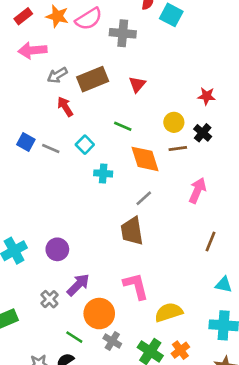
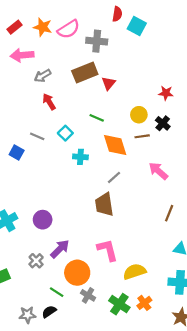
brown rectangle: (93, 79) -> (85, 72), moved
blue square: (26, 142) -> (17, 153), moved
pink arrow: (197, 190) -> (158, 171), turned -72

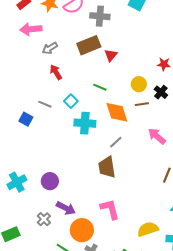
cyan cross: (80, 157) -> (85, 123), size x1.5
purple arrow: (60, 249) -> (66, 208), turned 72
yellow semicircle: (135, 272) -> (148, 229), moved

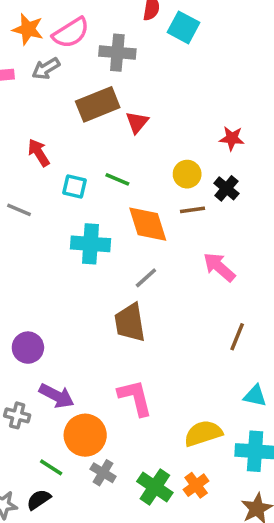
gray arrow: (50, 48) -> (46, 69), moved
cyan square: (71, 101) -> (74, 187), moved, turned -32
gray cross: (44, 219) -> (17, 415), turned -32

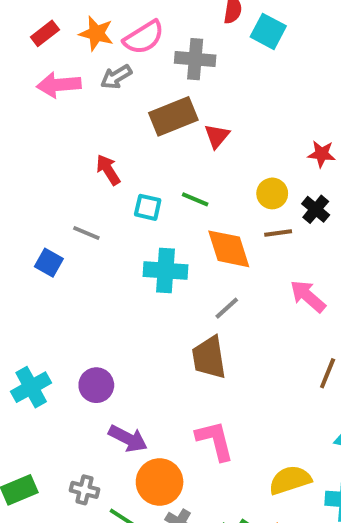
gray cross: (17, 415) -> (84, 490), moved

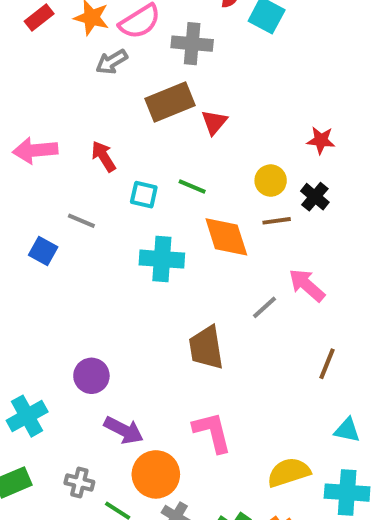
pink arrow: (59, 85) -> (35, 150), moved
gray line: (227, 308) -> (265, 307), moved
cyan cross: (31, 387) -> (27, 416), moved

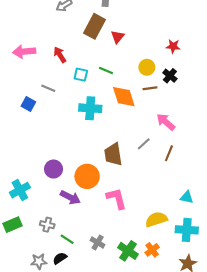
brown rectangle: (170, 102) -> (94, 26), turned -40
gray line: (265, 307) -> (144, 144), moved
brown line: (327, 364) -> (169, 153), moved
orange circle: (156, 474) -> (87, 176), moved

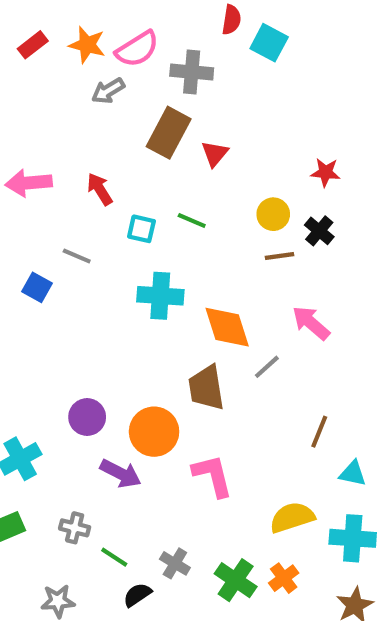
orange diamond: (124, 97) -> (227, 327), moved
brown line: (169, 153) -> (319, 432), moved
black semicircle: (60, 258) -> (137, 595), moved

